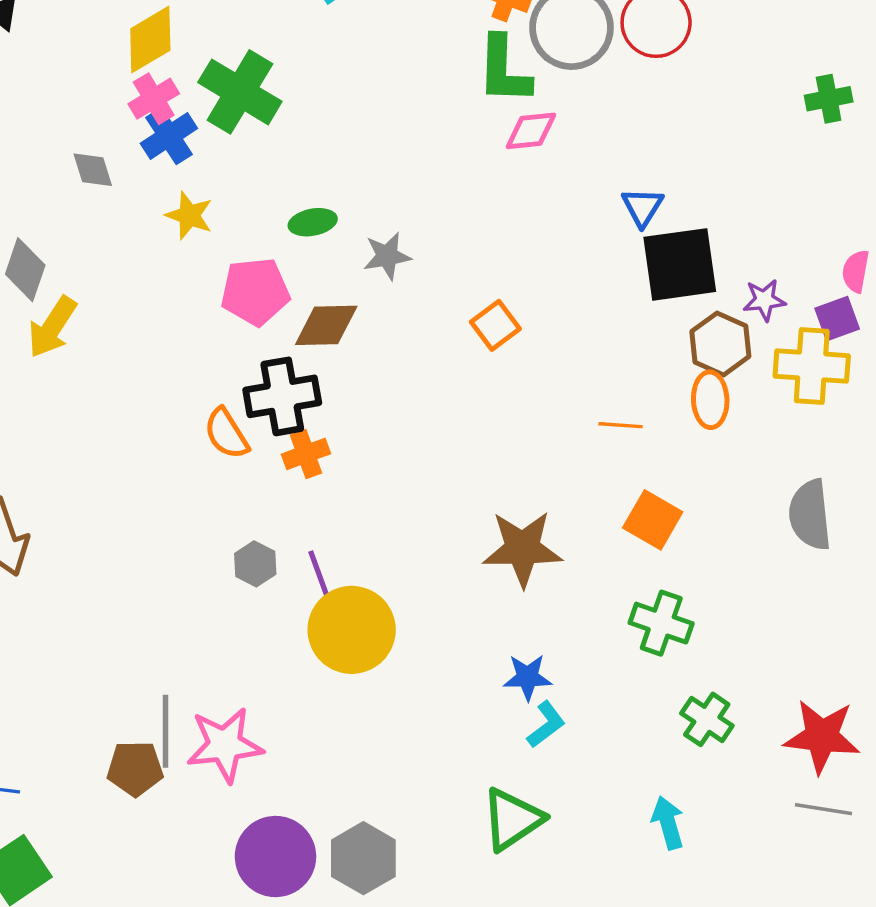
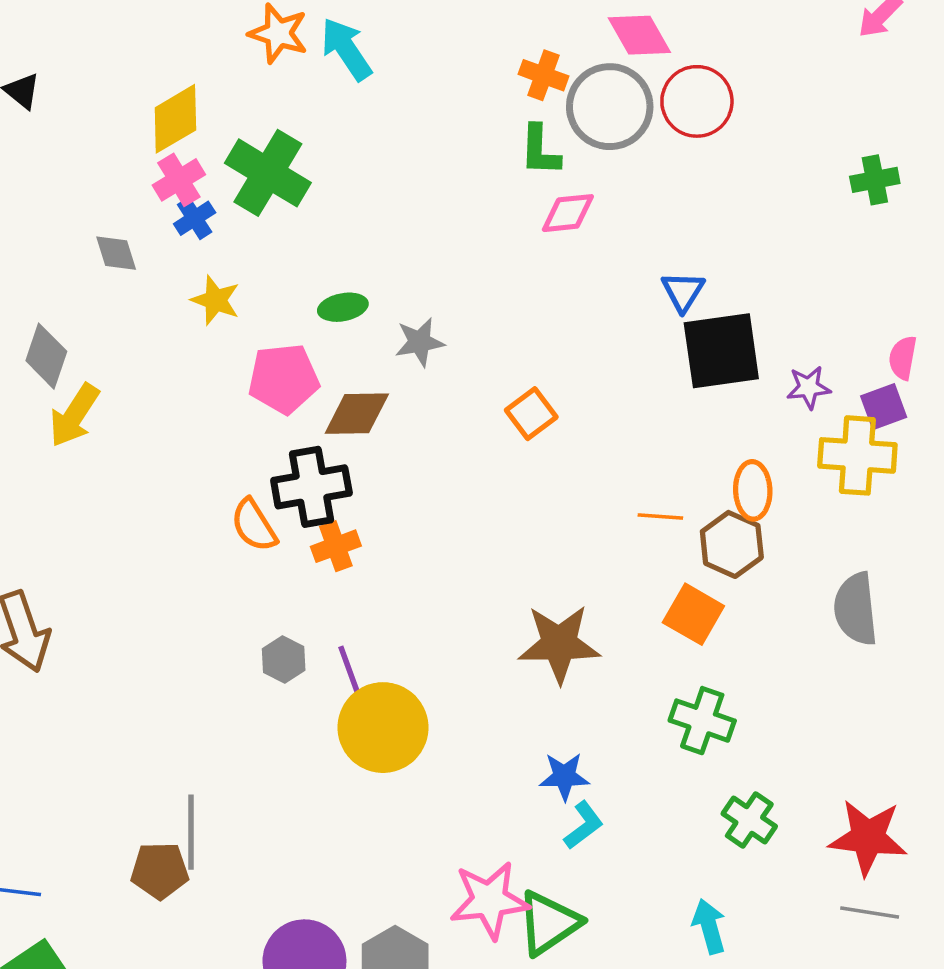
green L-shape: (504, 70) -> (540, 150), size x0.7
blue cross: (169, 136) -> (195, 218), size x0.7
brown hexagon: (720, 344) -> (732, 544), moved
pink star: (225, 745) -> (489, 900), moved

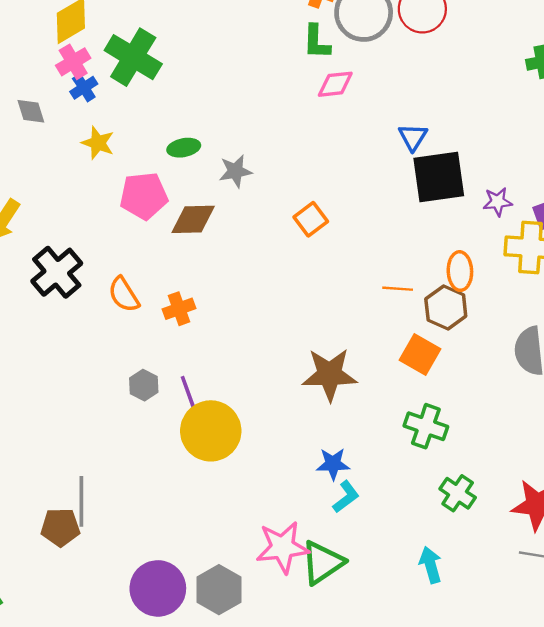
black cross: (311, 487) -> (57, 272), moved, turned -30

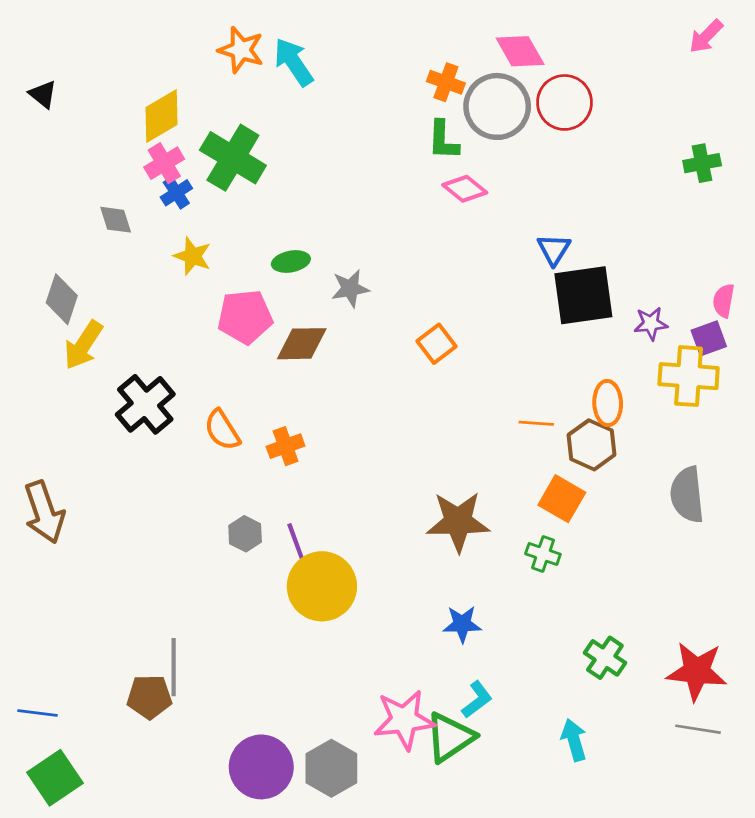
pink diamond: (335, 84) -> (465, 189), turned 45
green cross: (426, 426) -> (543, 554), moved, size x0.7
cyan L-shape: (346, 497) -> (477, 700), moved

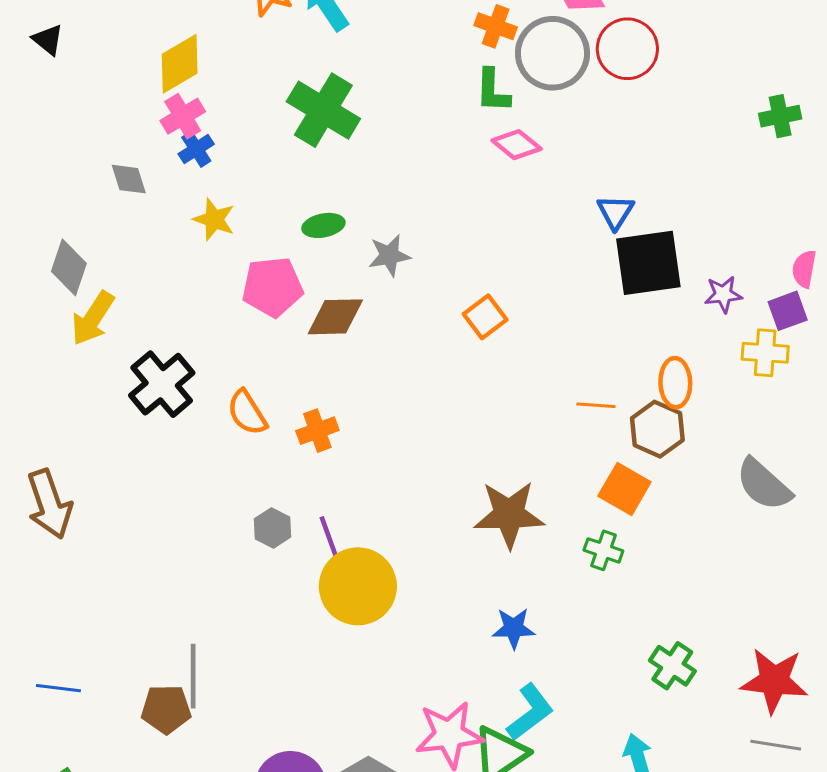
green cross: (233, 158) -> (323, 110), moved
yellow cross: (689, 376) -> (765, 353), size x0.7
gray semicircle: (687, 495) -> (764, 485), turned -42
cyan L-shape: (477, 700) -> (530, 712), size x1.4
blue line: (37, 713) -> (58, 688), moved

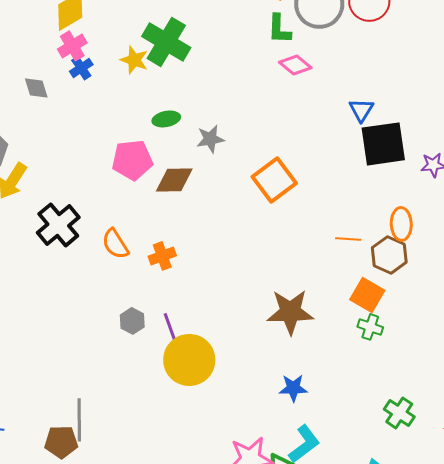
yellow star: (214, 219) -> (134, 60), moved
orange square: (485, 317) -> (274, 180), size x1.5
green cross: (603, 550) -> (370, 327), moved

